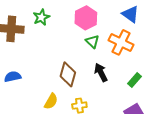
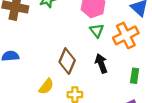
orange cross: (121, 42) -> (126, 35), turned 30
green rectangle: (134, 80) -> (135, 76), turned -40

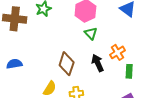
orange cross: (126, 35) -> (117, 52), moved, size x0.7

